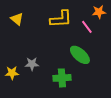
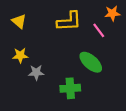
yellow star: (12, 73) -> (20, 55), moved

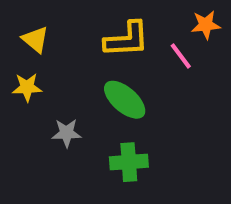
yellow star: (20, 55) -> (27, 87), moved
green ellipse: (91, 62) -> (125, 100), moved

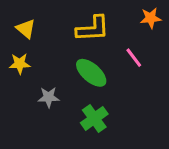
pink line: (181, 56) -> (134, 58), moved
green cross: (129, 162) -> (94, 118), turned -32

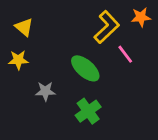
yellow L-shape: (93, 29) -> (107, 27), moved, turned -40

